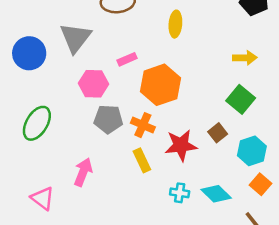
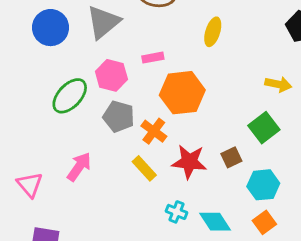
green ellipse: (37, 123) -> (70, 96), moved
yellow rectangle: (142, 160) -> (144, 168), turned -30

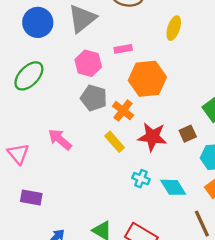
green ellipse: (70, 96) -> (29, 76), moved
pink arrow: (79, 167) -> (60, 139), turned -85

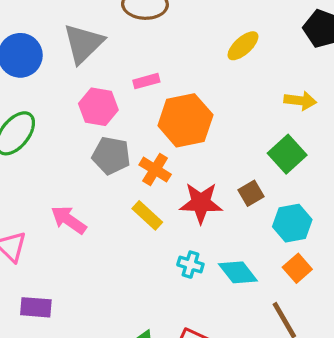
yellow ellipse: (174, 28) -> (243, 46), moved, turned 35

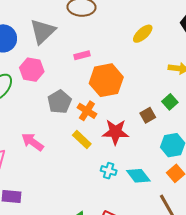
pink hexagon: (98, 107) -> (32, 70), moved
green square: (287, 154) -> (170, 102), size x0.7
gray pentagon: (111, 156) -> (60, 102), turned 30
brown square: (251, 193) -> (148, 115), moved

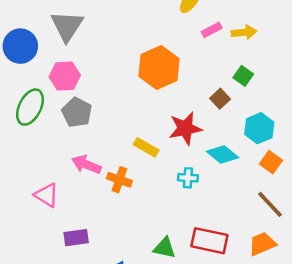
pink rectangle: (82, 55) -> (212, 30), moved
gray pentagon: (60, 102) -> (77, 112), moved
orange cross: (87, 111) -> (119, 180), moved
cyan diamond: (138, 176) -> (223, 154), moved

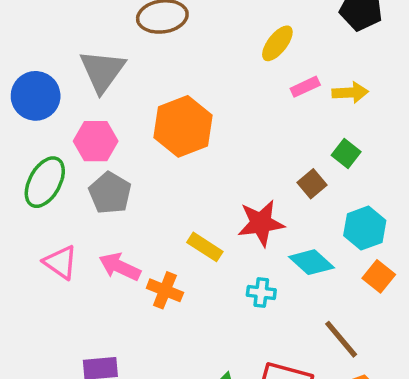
orange hexagon: (159, 68) -> (183, 126), moved
pink triangle: (47, 195) -> (60, 262), moved
brown line: (270, 204) -> (341, 339), moved

